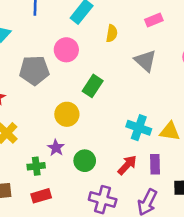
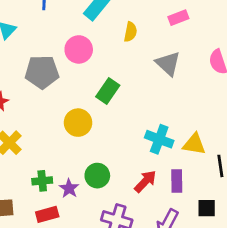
purple star: (56, 148) -> (69, 188), moved

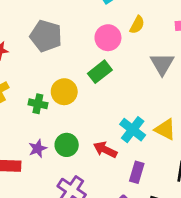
pink circle: (79, 49) -> (108, 38), moved
yellow triangle: (194, 144) -> (165, 129), moved
green cross: (42, 181) -> (38, 104), moved
red arrow: (145, 181) -> (105, 150), moved, turned -125

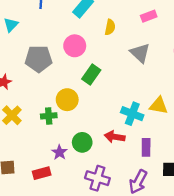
pink circle: (108, 38) -> (75, 46), moved

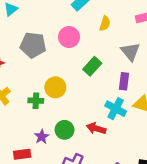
green rectangle: (91, 75) -> (92, 66), moved
purple rectangle: (146, 147) -> (124, 81), moved

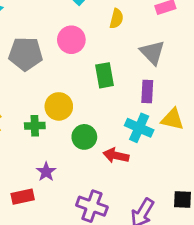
green rectangle: (92, 66) -> (104, 75), turned -48
green circle: (65, 130) -> (84, 137), moved

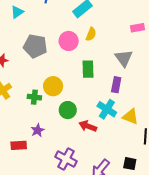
yellow semicircle: (117, 19) -> (91, 34), moved
yellow triangle: (173, 119) -> (130, 117), moved

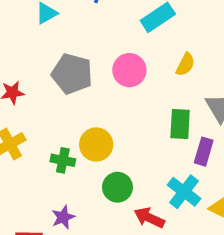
yellow semicircle: (91, 34) -> (185, 64), moved
green rectangle: (88, 69) -> (180, 124), moved

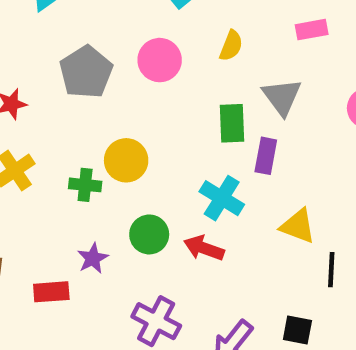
gray pentagon: (72, 74) -> (86, 72), turned 30
green circle: (117, 187) -> (149, 234), moved
cyan cross: (184, 192) -> (222, 198), moved

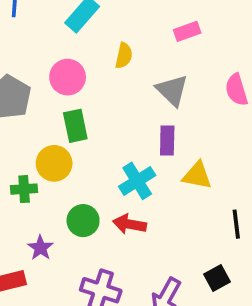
green rectangle: (232, 123) -> (75, 126), moved
cyan cross: (222, 198) -> (137, 181), turned 36
yellow triangle: (298, 226) -> (197, 175), moved
black square: (297, 330) -> (217, 278), turned -30

